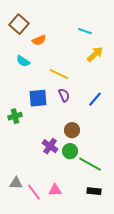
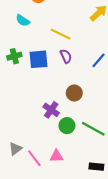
green cross: (15, 116) -> (14, 56), moved
green circle: (70, 151) -> (67, 126), moved
gray triangle: (16, 183) -> (15, 149), turned -40
black rectangle: (94, 191) -> (96, 167), moved

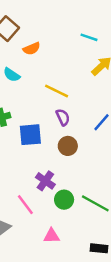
blue square: (39, 59) -> (30, 135), moved
brown circle: (74, 93) -> (68, 146), moved
pink line: (34, 158) -> (25, 205), moved

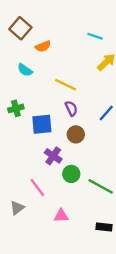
purple cross: (45, 181) -> (53, 156), moved
green circle: (64, 200) -> (71, 174), moved

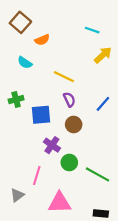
pink line: (37, 187) -> (37, 176), turned 54
pink triangle: (61, 216) -> (60, 203), size x1.6

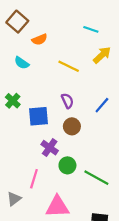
yellow line: (64, 77) -> (69, 66), moved
green cross: (16, 100) -> (13, 101), turned -32

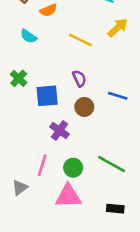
blue line: (102, 105) -> (118, 96), moved, turned 66
green circle: (67, 165) -> (73, 168), moved

